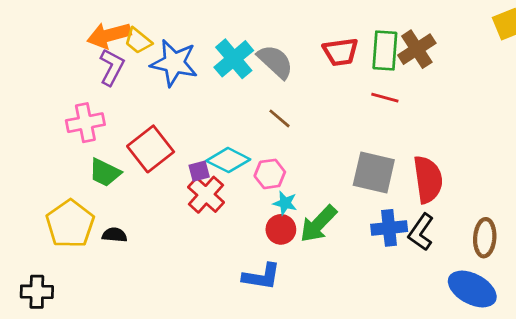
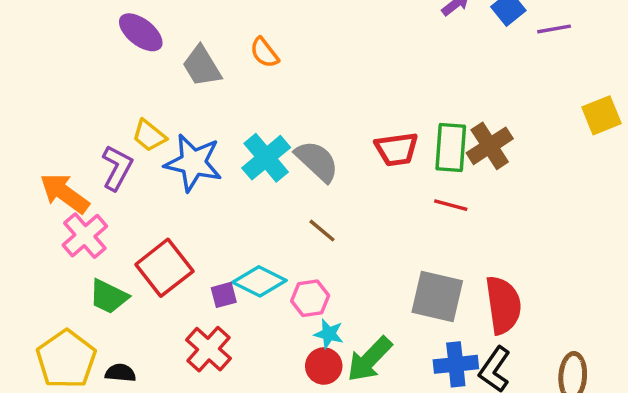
orange arrow: (109, 35) -> (65, 193), moved, turned 51
pink cross: (85, 123) -> (85, 236), turned -30
red cross: (206, 195) -> (209, 349), moved

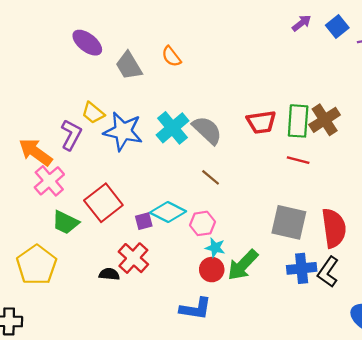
black semicircle: (120, 373) -> (109, 274), moved

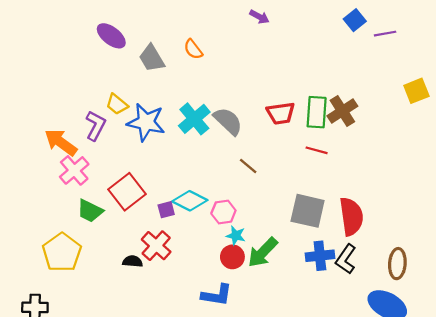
purple arrow: (302, 23) -> (259, 17), moved, turned 66
brown line: (211, 177) -> (248, 166), moved

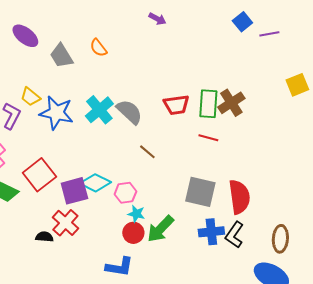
purple square: (166, 210) -> (74, 191), size x1.8

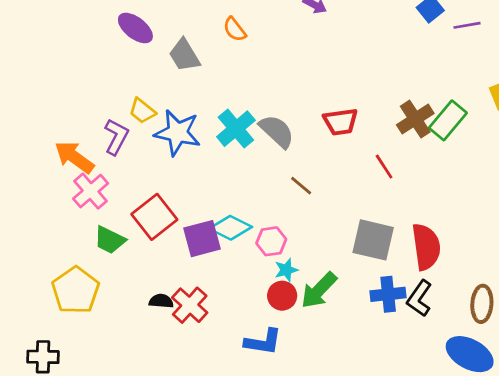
orange semicircle: (98, 48) -> (235, 29), moved
green rectangle: (208, 104) -> (448, 120), moved, turned 36
red line: (208, 138) -> (384, 167), turned 42
cyan star: (136, 214) -> (286, 270), turned -30
red cross: (65, 223) -> (190, 305), moved

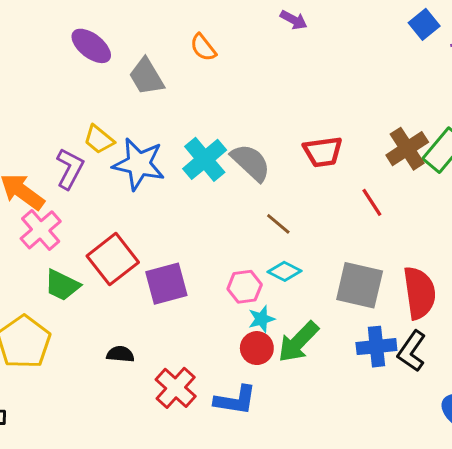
cyan diamond: (230, 228) -> (284, 271), moved, size x0.7
red cross: (190, 305) -> (176, 388), moved

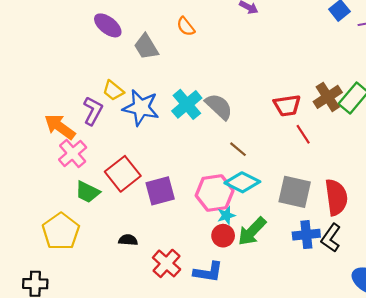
red trapezoid: (323, 152) -> (287, 105), moved
cyan diamond: (284, 271) -> (242, 182), size x1.5
pink hexagon: (245, 287) -> (215, 193), size x1.6

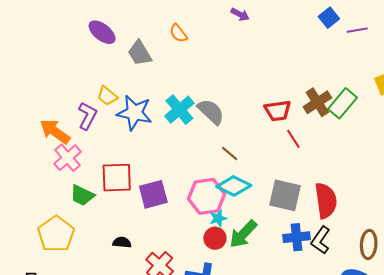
red square: (123, 174) -> (117, 178), turned 36

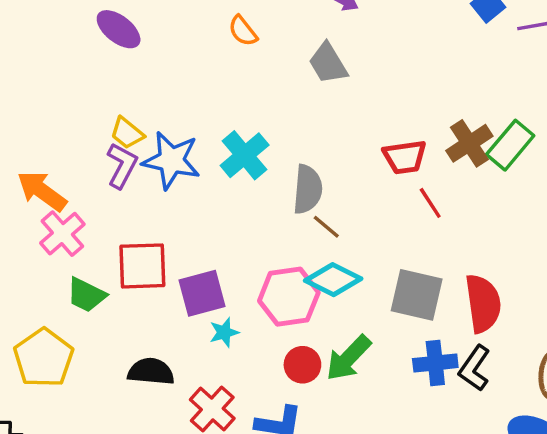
gray trapezoid: (140, 53) -> (328, 63), moved
gray semicircle: (211, 112) -> (308, 189), moved, turned 52
purple L-shape: (87, 116) -> (122, 165), moved
cyan star: (218, 218) -> (224, 332), moved
black semicircle: (122, 242) -> (151, 372), size x1.5

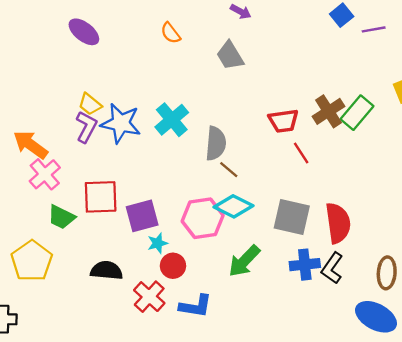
red circle: (302, 365) -> (173, 266), moved

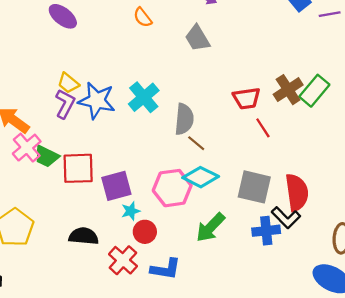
green trapezoid: (61, 217) -> (46, 156), moved
black L-shape: (332, 268) -> (286, 218), moved, turned -80

